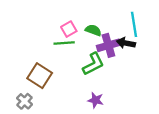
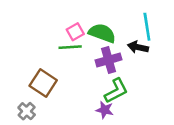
green semicircle: (93, 30) -> (102, 33), size x1.5
purple cross: (108, 45) -> (109, 60), moved
green L-shape: (93, 64) -> (116, 91), moved

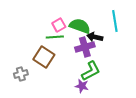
black arrow: (138, 47) -> (95, 37), moved
brown square: (43, 83) -> (44, 57), moved
gray cross: (27, 111) -> (21, 74), moved, turned 32

